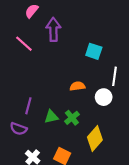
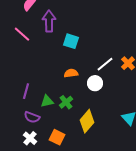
cyan square: (94, 51) -> (71, 41), moved
white line: (115, 76) -> (105, 64), turned 42
purple semicircle: (19, 129) -> (32, 117), moved

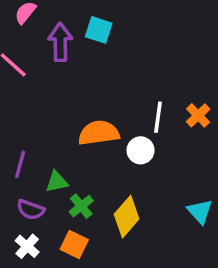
cyan square: (71, 41) -> (99, 30), moved
white line: (105, 64) -> (158, 117), turned -42
orange semicircle: (71, 73) -> (99, 133), size x1.6
green cross: (66, 102) -> (81, 206), moved

